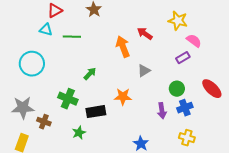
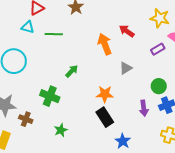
purple rectangle: (183, 58) -> (158, 49), moved
black rectangle: (96, 112) -> (105, 117), moved, turned 66

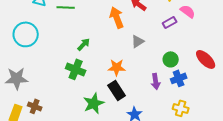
green cross: (50, 96) -> (76, 69), moved
brown cross: (26, 119) -> (35, 106), moved
green star: (61, 130) -> (94, 103), moved, size x1.5

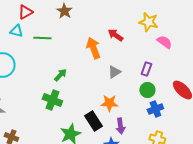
purple rectangle: (170, 22) -> (146, 69), moved, turned -40
orange star: (117, 67) -> (109, 103), moved
purple arrow: (156, 81) -> (120, 126), moved

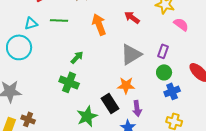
cyan triangle: (16, 31) -> (31, 23), moved, turned -32
orange arrow: (93, 48) -> (99, 24), moved
gray triangle: (114, 72) -> (131, 54), size x1.6

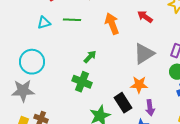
cyan circle: (19, 47) -> (32, 62), moved

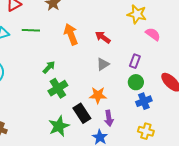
red arrow: (145, 17) -> (103, 37), moved
gray triangle: (144, 54) -> (103, 64), size x0.6
green cross: (82, 82) -> (58, 88), moved, turned 36

